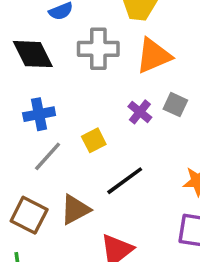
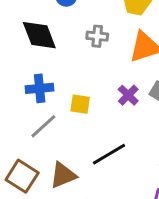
gray cross: (98, 49) -> (97, 36), size x0.6
yellow square: (94, 140) -> (80, 104), moved, turned 30

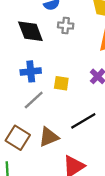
gray cross: (97, 36) -> (66, 26), moved

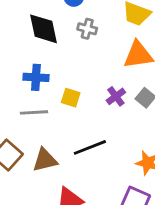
gray line: (34, 100) -> (34, 112), turned 30

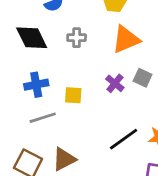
gray cross: (87, 29) -> (77, 38), moved
black line: (90, 147) -> (124, 139), moved

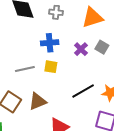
blue cross: (36, 85) -> (50, 43), moved
yellow square: (73, 95) -> (51, 67), moved

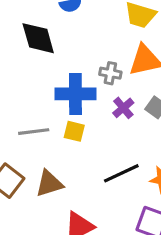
gray cross: (56, 12) -> (110, 73), moved
blue cross: (50, 43) -> (75, 94), size x1.4

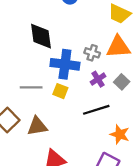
black diamond: (38, 38) -> (41, 36), moved
black line: (121, 173) -> (96, 110), moved

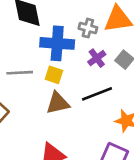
brown triangle: (37, 126) -> (58, 103), moved

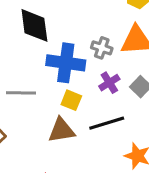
yellow square: (54, 75) -> (71, 100), moved

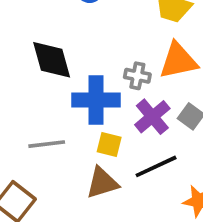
purple cross: (109, 83) -> (152, 117), size x1.4

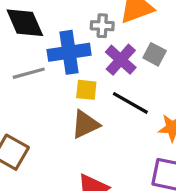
gray line: (47, 144) -> (29, 73), moved
black line: (156, 166) -> (130, 103), turned 63

